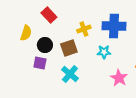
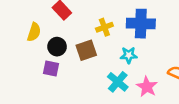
cyan cross: (70, 74) -> (118, 82), moved

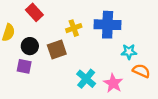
cyan star: (129, 55) -> (129, 52), moved

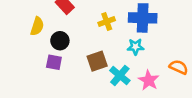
brown square: (57, 49) -> (97, 61), moved
cyan star: (129, 52) -> (135, 47), moved

